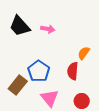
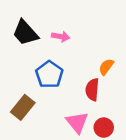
blue pentagon: (39, 71) -> (49, 74), moved
pink triangle: (50, 98) -> (77, 122), moved

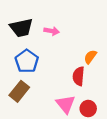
black trapezoid: (25, 33) -> (21, 28), turned -60
blue pentagon: (49, 74) -> (27, 61), moved

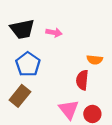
orange semicircle: (90, 57) -> (95, 60), turned -120

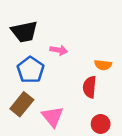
pink arrow: (54, 33) -> (59, 50), moved
pink triangle: (69, 109) -> (53, 117), moved

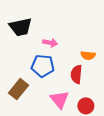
blue pentagon: (30, 70) -> (43, 66), moved, turned -30
pink triangle: (53, 117) -> (60, 100), moved

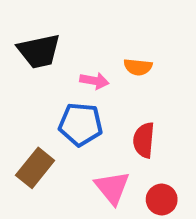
orange semicircle: (88, 55) -> (138, 67), moved

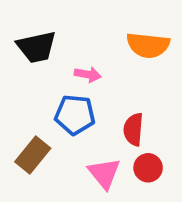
orange semicircle: (138, 67) -> (148, 45), moved, size x1.6
red circle: (162, 199) -> (148, 168), moved

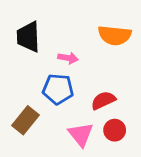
black trapezoid: (36, 47) -> (28, 37), turned 100
red semicircle: (133, 129) -> (103, 100), turned 60

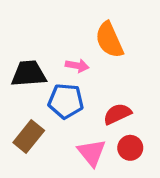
orange semicircle: (115, 35) -> (109, 40), moved, turned 60
black trapezoid: (28, 37) -> (29, 74), moved, turned 88

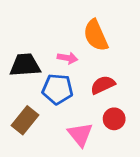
red semicircle: (117, 114) -> (103, 85), moved
red circle: (130, 148) -> (114, 119), moved

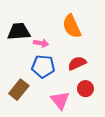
pink arrow: (67, 58) -> (41, 43), moved
black trapezoid: (25, 65) -> (19, 32), moved

